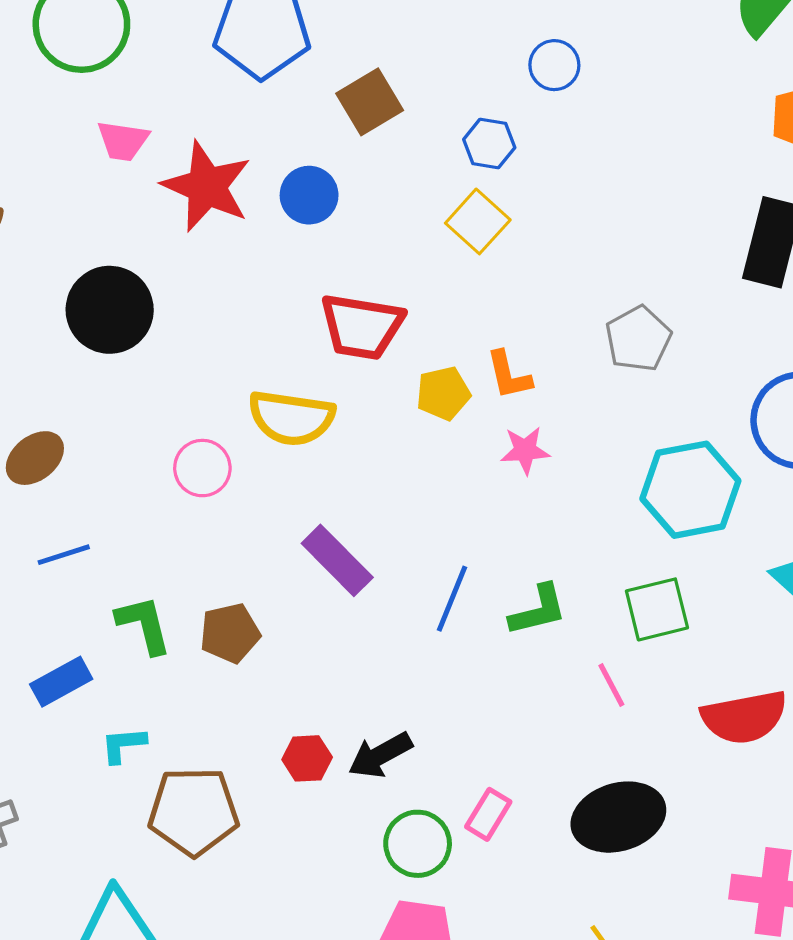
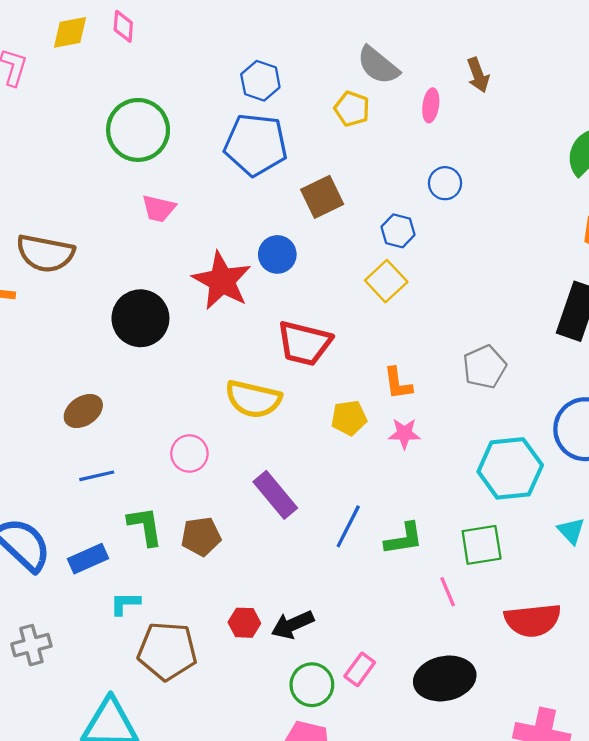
red star: (207, 186) -> (222, 281), moved
yellow pentagon: (443, 393) -> (349, 418), moved
pink circle: (202, 468) -> (189, 454), moved

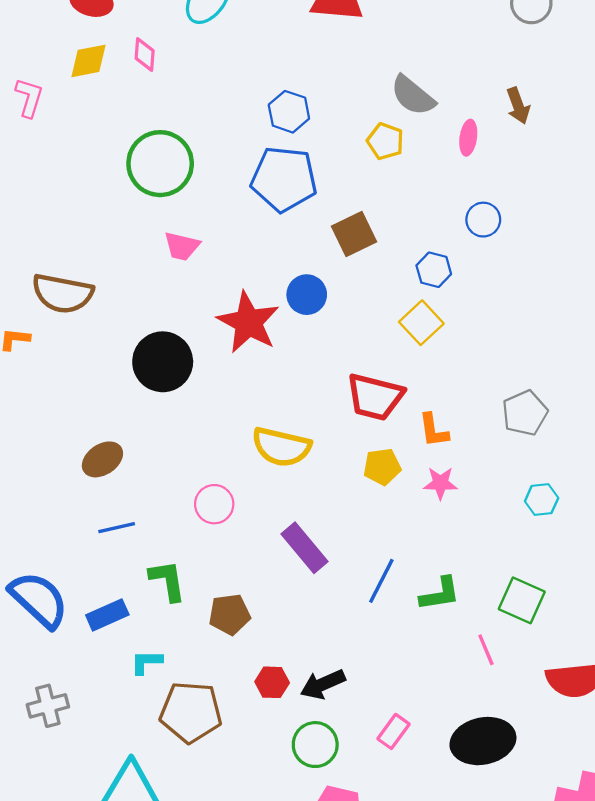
red trapezoid: (304, 343) -> (375, 397), moved
cyan hexagon: (510, 468) -> (542, 500), moved, size x0.5
brown pentagon: (201, 536) -> (230, 614), moved
green square: (482, 545) -> (522, 600), turned 33
green circle: (312, 685) -> (315, 745), moved

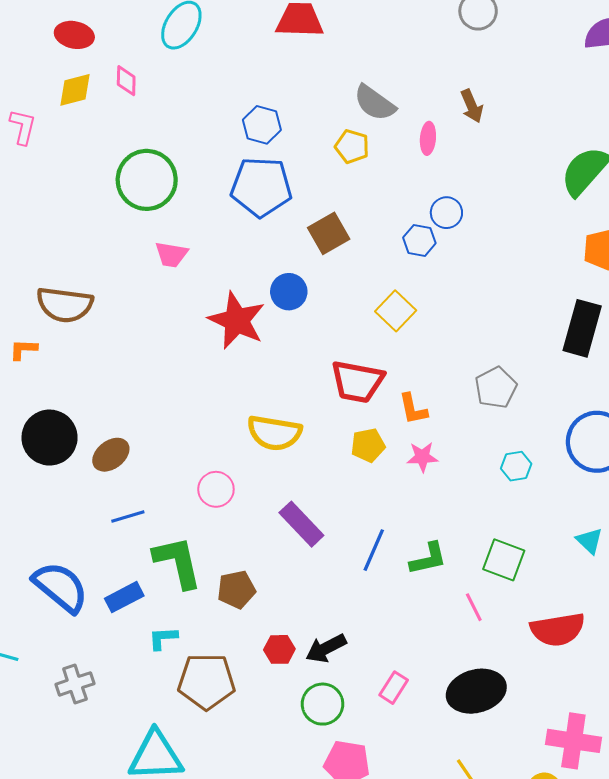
blue hexagon: (434, 270) -> (419, 240), moved
black circle: (163, 362) -> (50, 438), moved
green L-shape: (168, 581) -> (178, 562), size x1.4

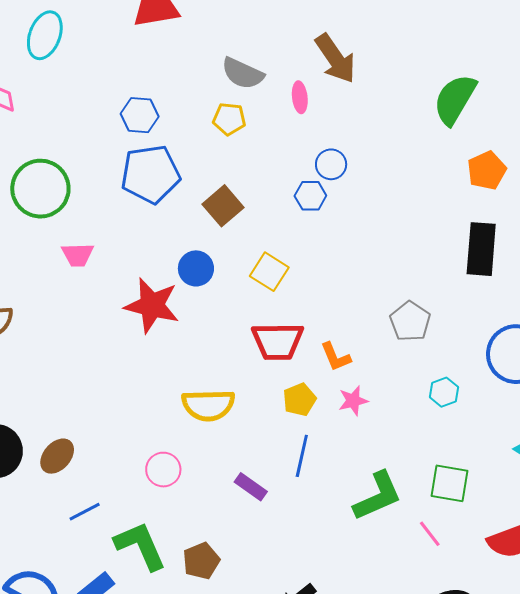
brown arrow: (472, 106) -> (335, 59), size x1.6
yellow square: (396, 311) -> (269, 272), moved
purple rectangle: (301, 524) -> (251, 487), size x0.7
blue line: (374, 550) -> (302, 456), moved
green L-shape: (428, 559) -> (378, 496), size x1.4

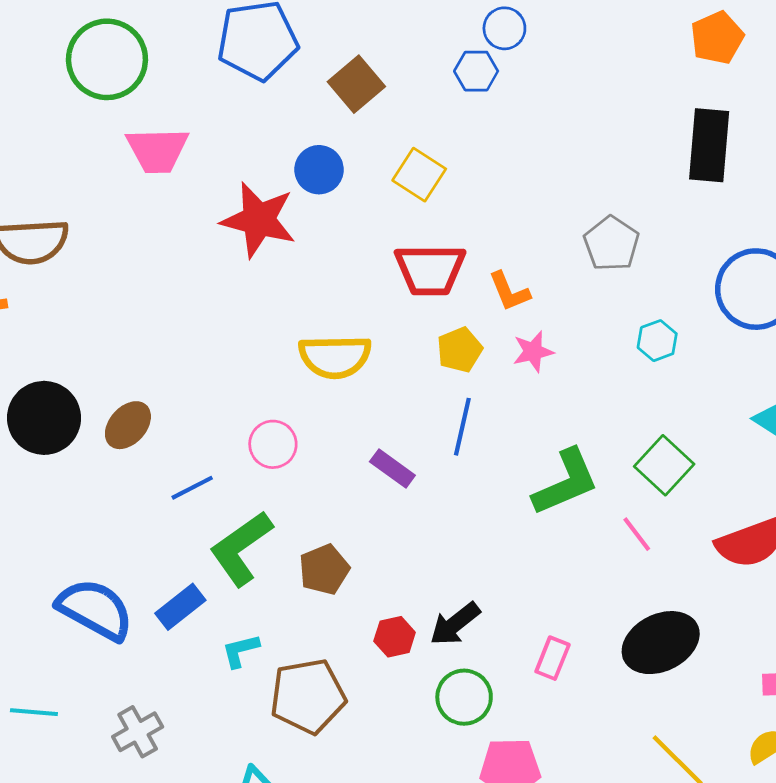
pink trapezoid: (78, 255) -> (157, 150), size x1.4
green square: (449, 483) -> (664, 465), turned 33
blue line: (85, 512) -> (192, 488), moved
green L-shape: (140, 546) -> (241, 548), turned -102

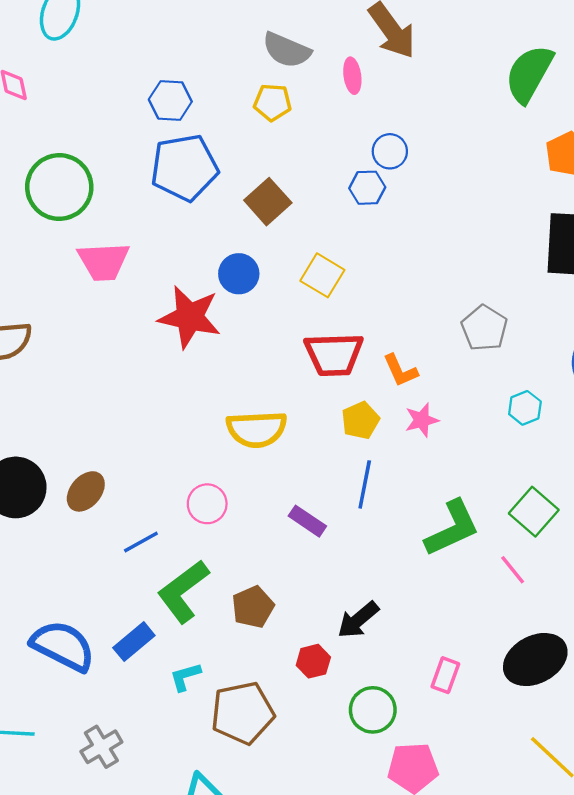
black arrow: (455, 624) -> (358, 620), moved

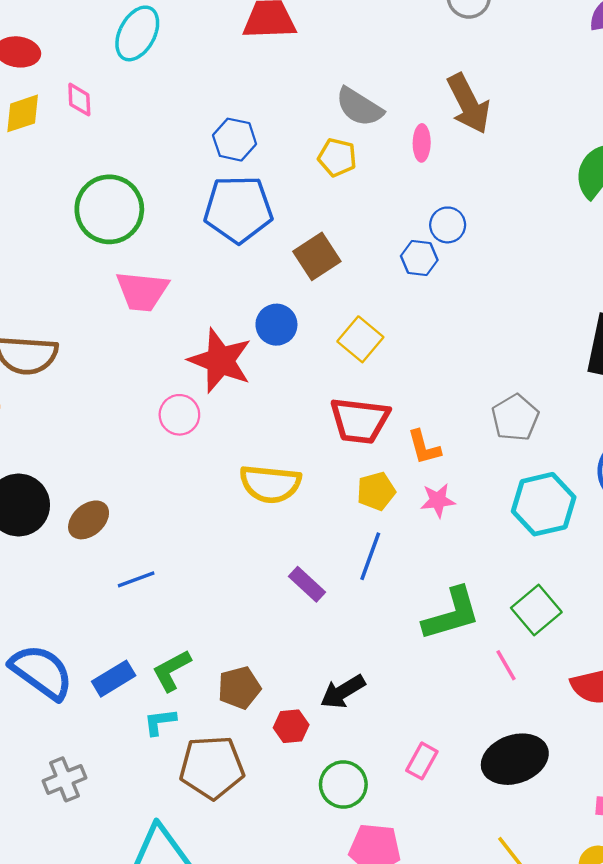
cyan hexagon: (525, 408) -> (544, 504), size x1.8
pink circle: (207, 504) -> (179, 415), moved
green L-shape: (183, 591) -> (172, 670), moved, size x0.7
brown pentagon: (253, 607) -> (239, 688), moved

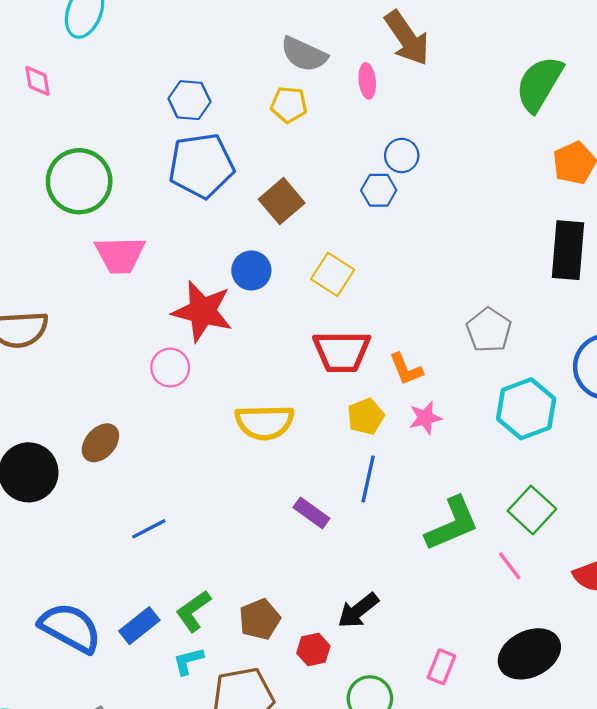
brown ellipse: (89, 520) -> (100, 443), moved

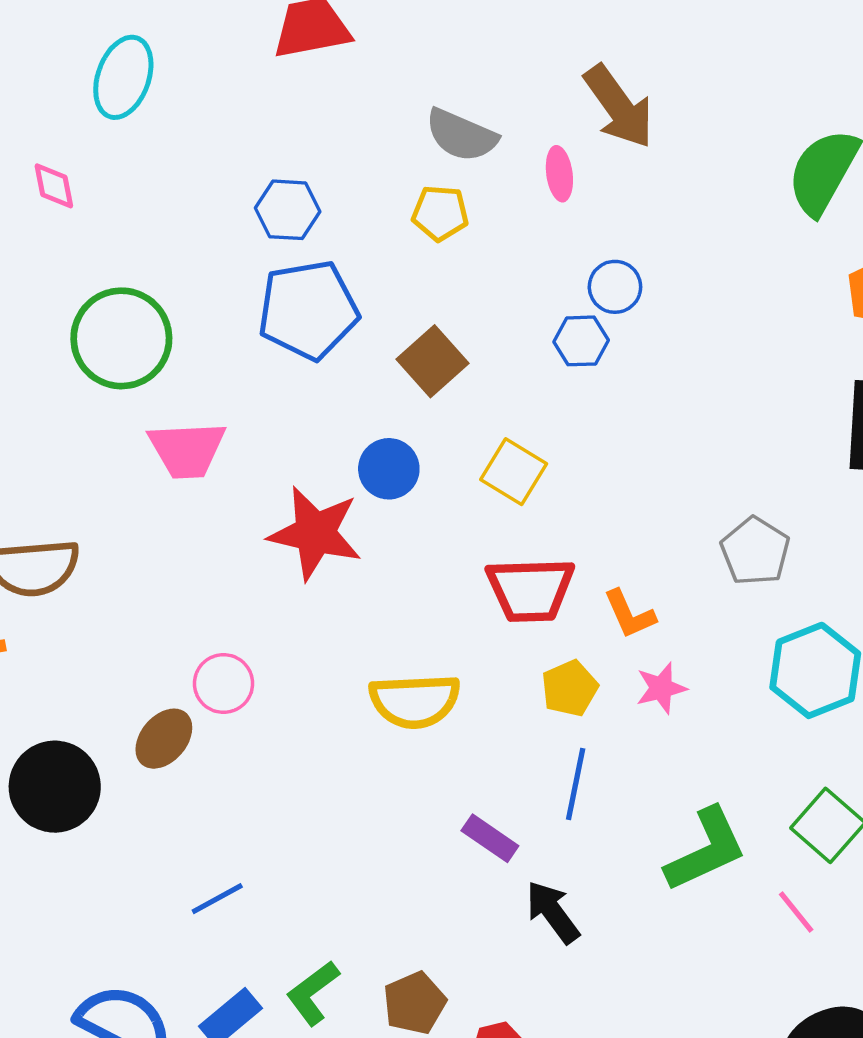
pink circle: (170, 368) -> (224, 684), moved
blue line: (149, 529) -> (217, 899), moved
black arrow: (358, 610) -> (553, 912), moved, turned 93

